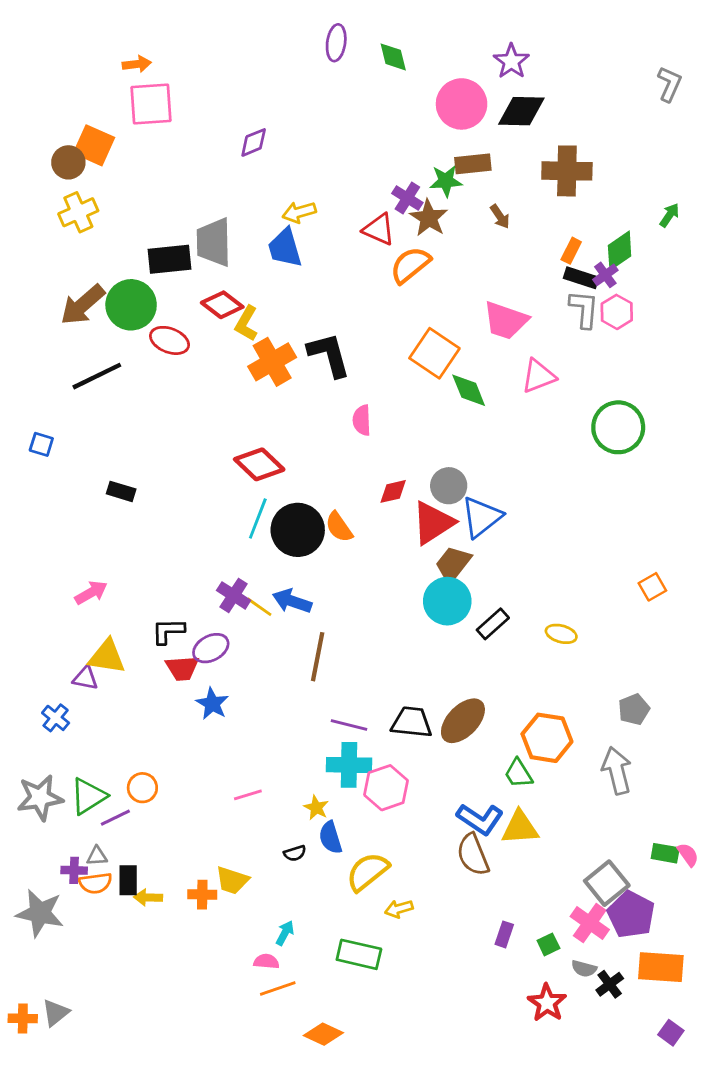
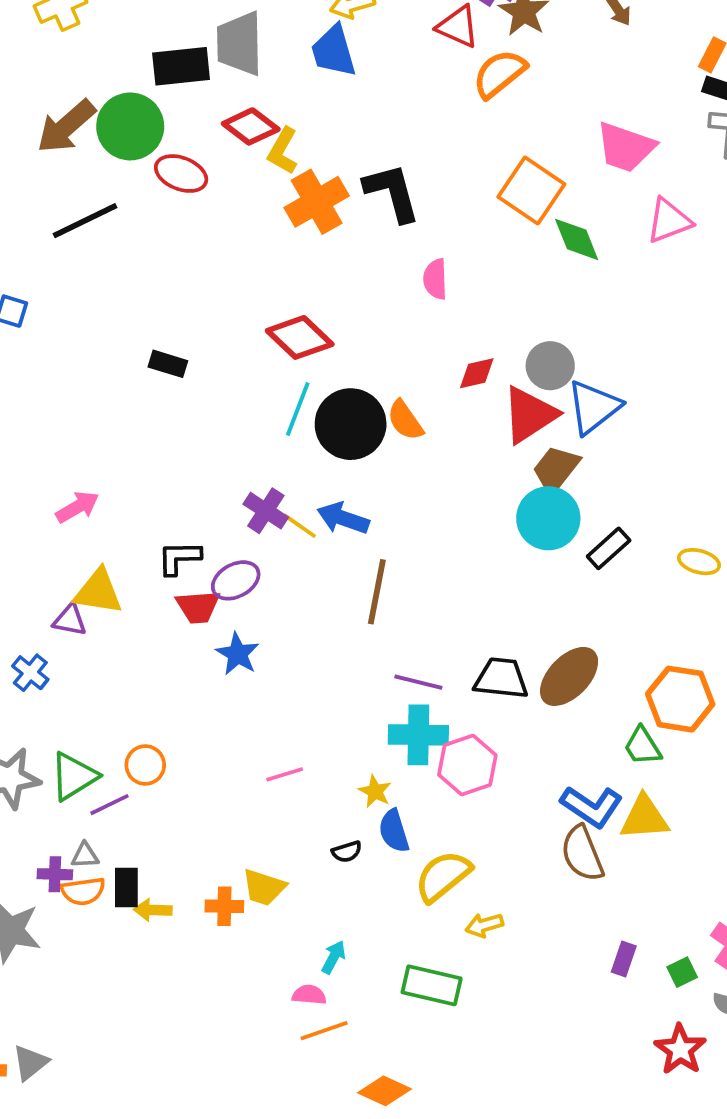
black rectangle: (121, 491) -> (168, 364), moved

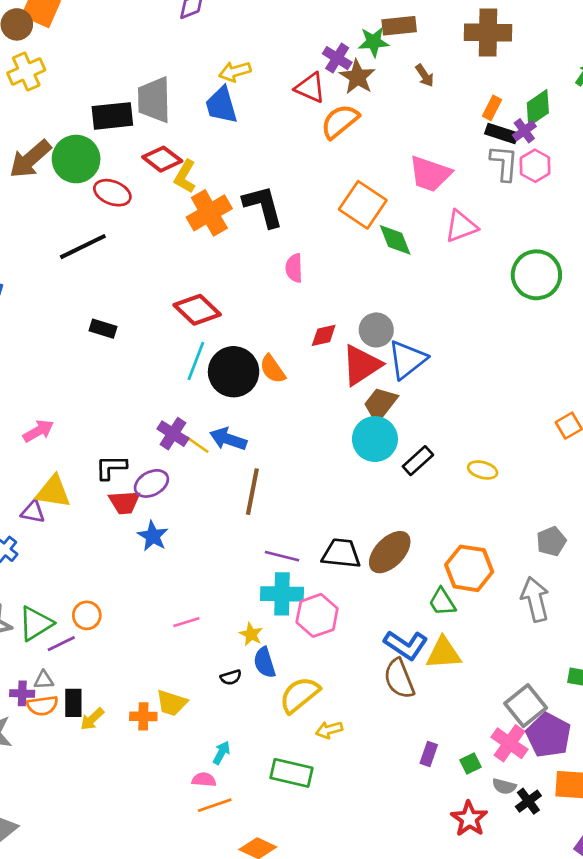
black line: (85, 221) -> (83, 247), moved
yellow arrow: (153, 910) -> (92, 719), turned -45

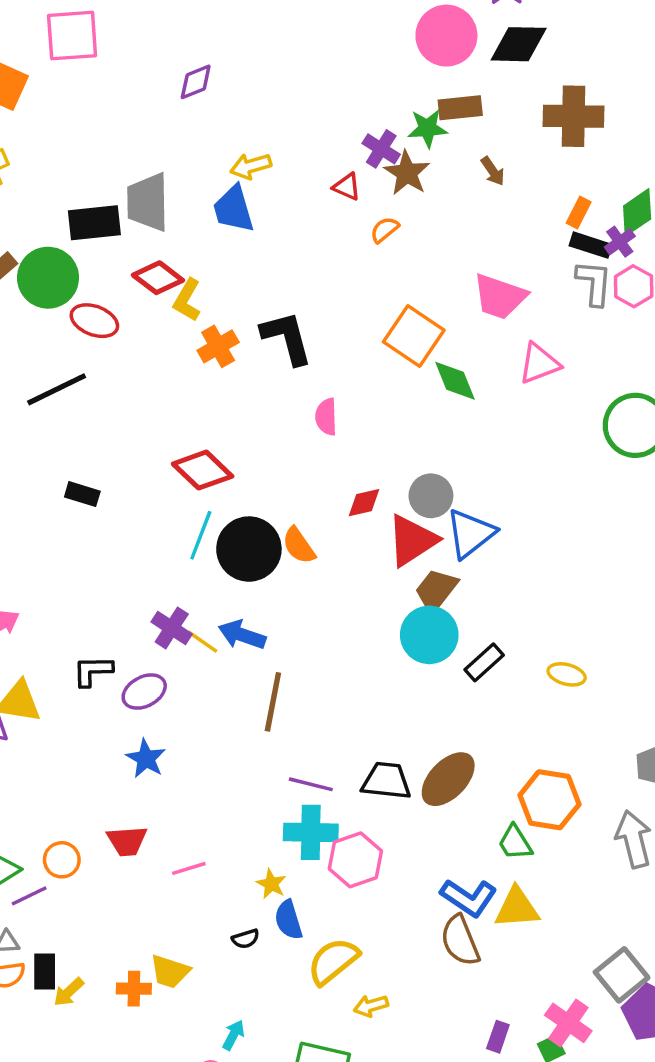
red triangle: (310, 88) -> (347, 187), size x0.7
orange semicircle: (340, 121) -> (385, 230), size x0.6
orange cross: (209, 213) -> (218, 346), size x0.7
red trapezoid: (125, 502) -> (127, 841), moved
pink cross: (510, 743) -> (568, 1023), moved

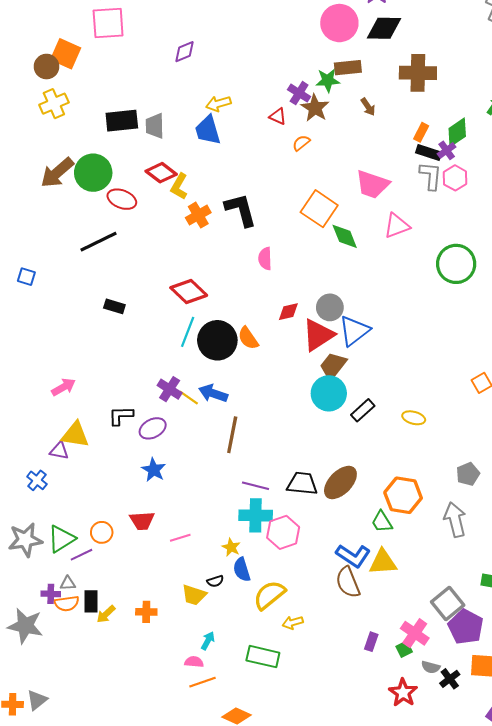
gray trapezoid: (148, 202) -> (155, 126), size x0.7
black rectangle: (94, 223) -> (122, 121), moved
yellow trapezoid: (170, 971) -> (194, 595), moved

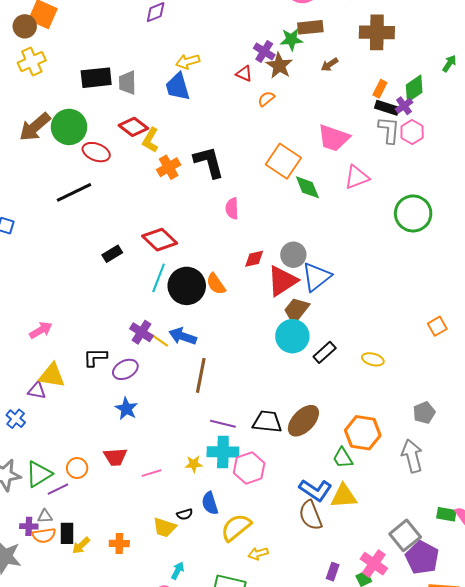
brown arrow: (368, 107) -> (330, 65), turned 90
black rectangle: (114, 306) -> (112, 254), moved, turned -48
yellow star: (231, 547) -> (194, 464), moved, turned -30

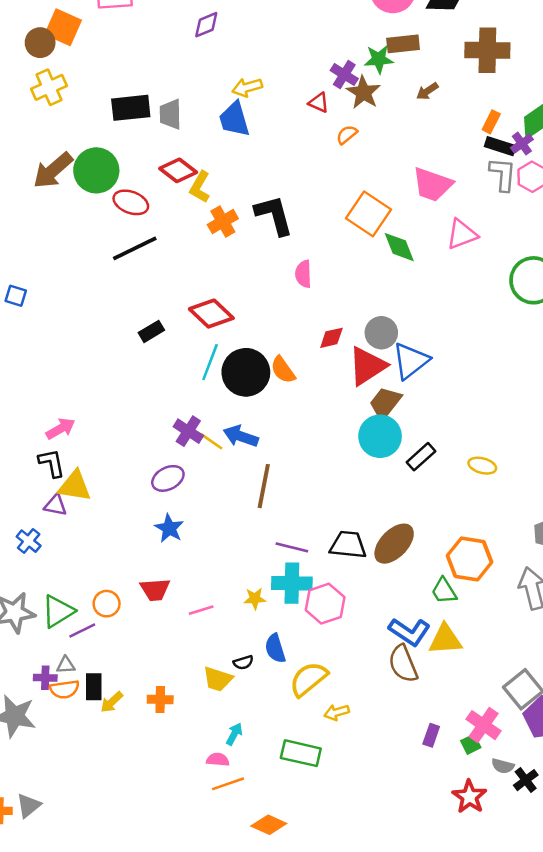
black line: (74, 192) -> (135, 248), moved
black L-shape: (95, 357) -> (52, 463), moved, turned 80

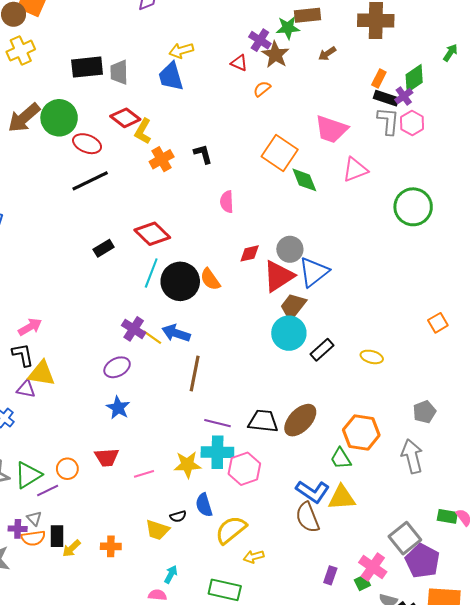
black L-shape: (274, 215) -> (203, 154), size x0.6
yellow star: (255, 599) -> (187, 465), size x1.5
gray triangle: (66, 665) -> (34, 518), turned 49

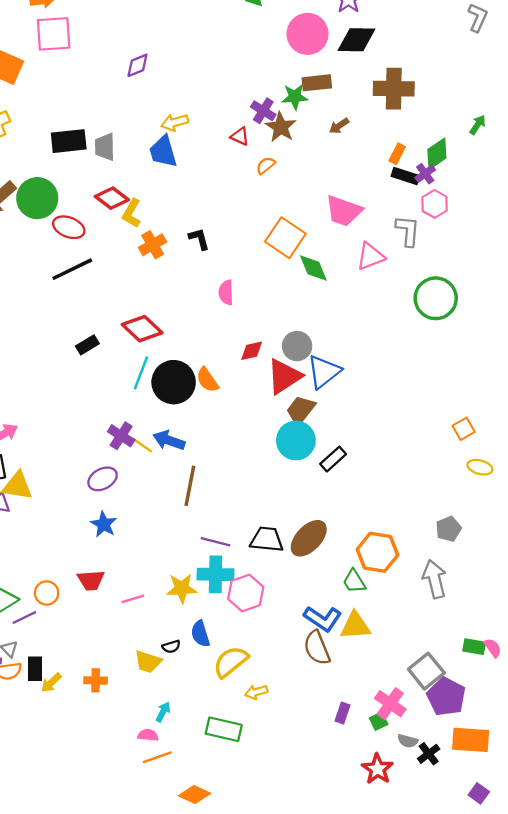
gray L-shape: (388, 121) -> (408, 231), moved
yellow ellipse: (372, 357) -> (480, 467), moved

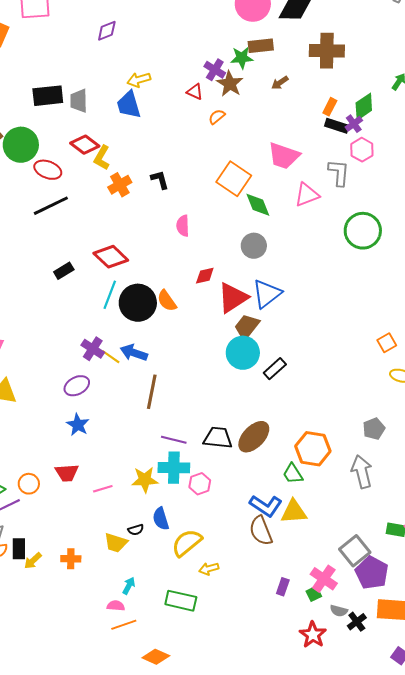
gray circle: (297, 346) -> (254, 246), moved
pink hexagon: (246, 593) -> (200, 484), size x0.7

